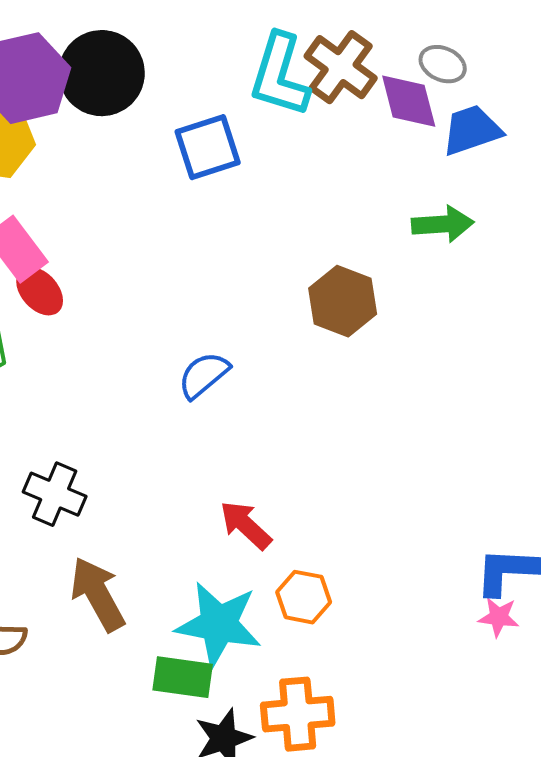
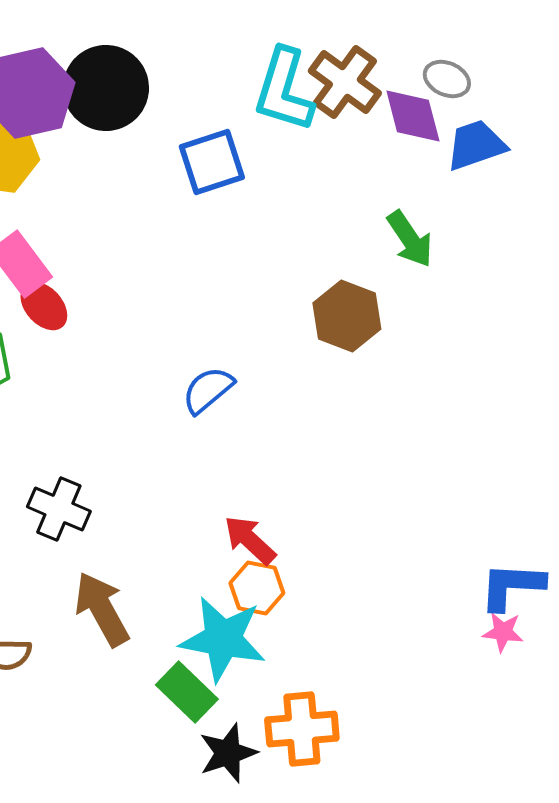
green arrow: (443, 224) -> (410, 239), moved, turned 60
orange hexagon: (304, 597) -> (257, 588), moved
green rectangle: (183, 677) -> (187, 692), turned 36

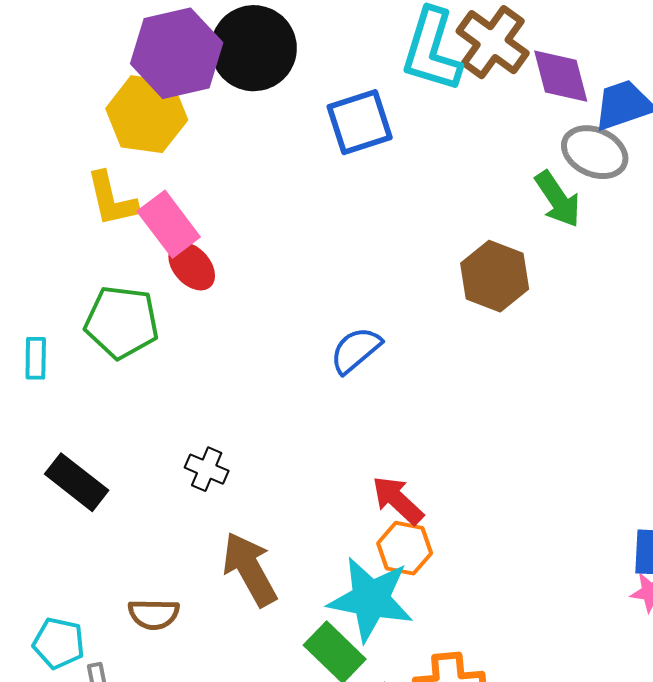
gray ellipse: (447, 79) -> (595, 152), moved, size x1.4
black cross: (59, 509) -> (207, 469), size x0.7

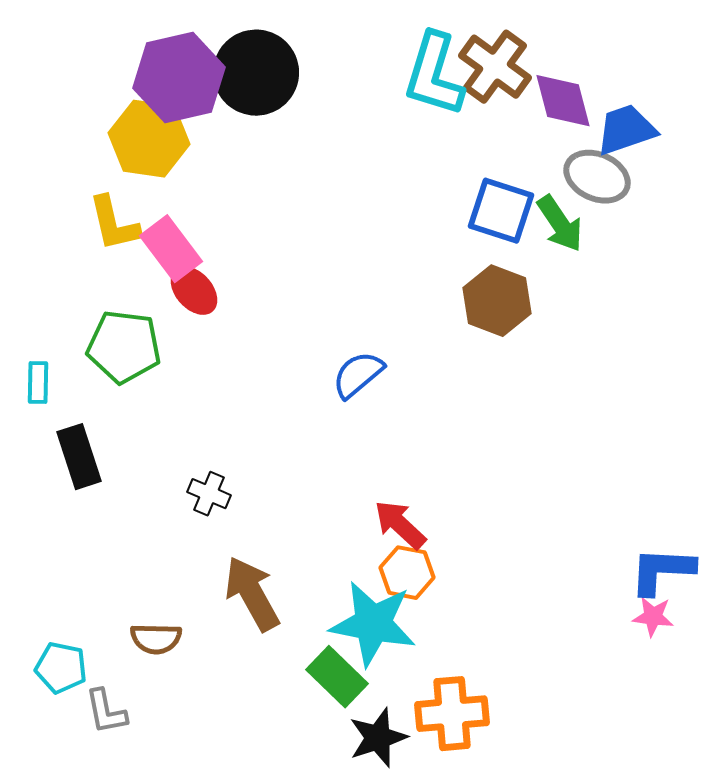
blue square: (360, 122) -> (501, 211), moved, turned 36
black rectangle: (77, 482) -> (79, 457), moved, turned 34

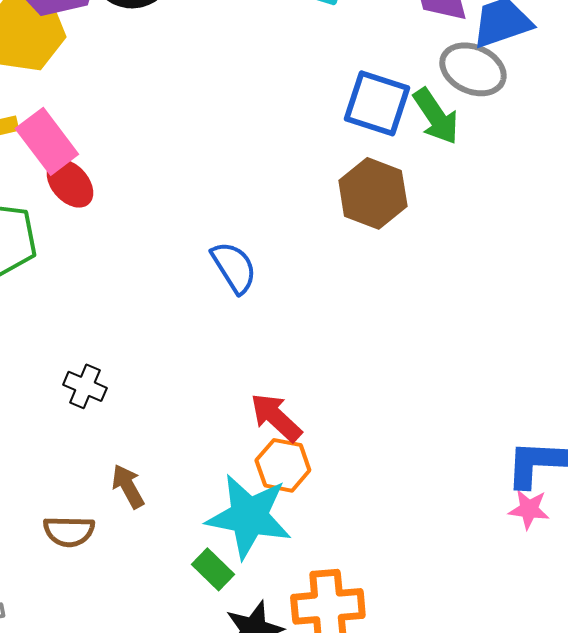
blue semicircle: (358, 375) -> (234, 267), turned 98
brown arrow: (252, 594) -> (128, 486), size x0.6
brown semicircle: (156, 639) -> (69, 531), moved
green rectangle: (337, 677) -> (213, 569), size x0.7

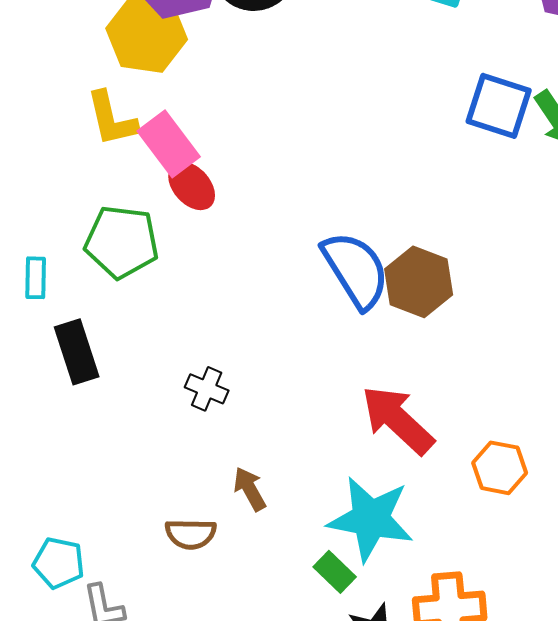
brown hexagon: (373, 193) -> (419, 282), moved
blue semicircle: (234, 267) -> (356, 270), size x1.5
red arrow: (276, 417) -> (398, 420), size x1.4
orange hexagon: (283, 465) -> (500, 468), moved

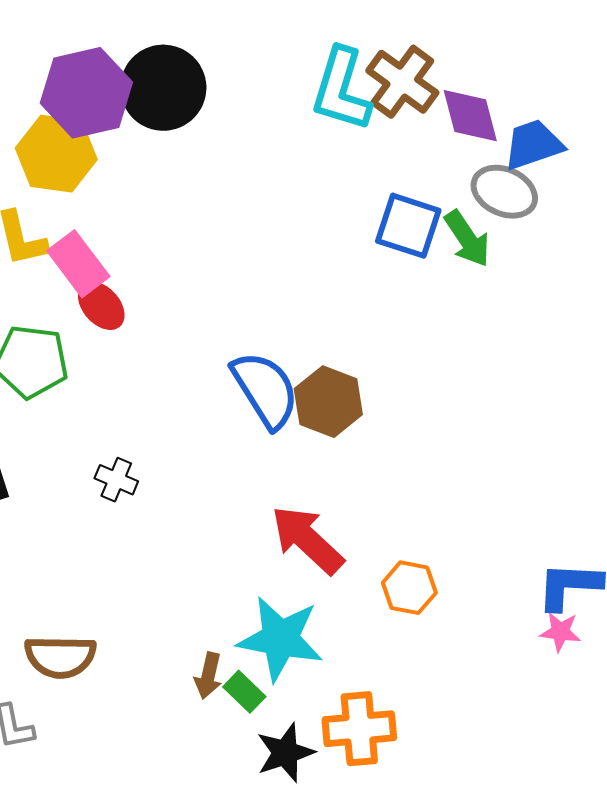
black cross: (207, 389) -> (116, 480), moved
brown arrow: (250, 489) -> (208, 676), moved, turned -138
brown semicircle: (191, 534) -> (60, 657), moved, size x1.4

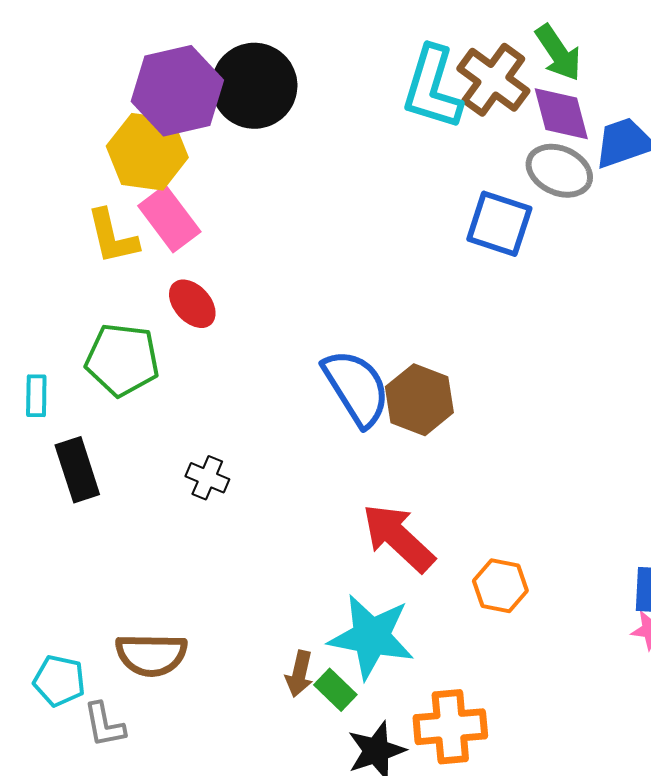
gray ellipse: (504, 192) -> (559, 171), moved
green arrow: (467, 239) -> (558, 53), moved
pink rectangle: (78, 264) -> (169, 219), moved

